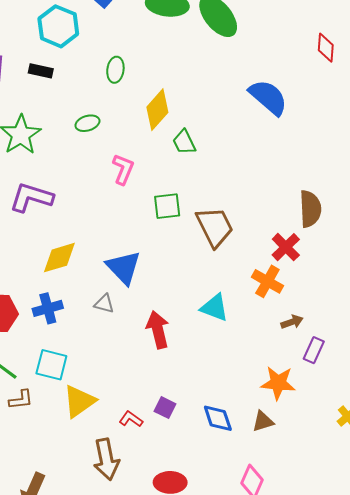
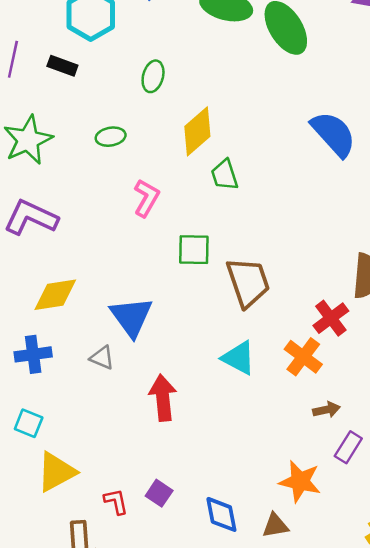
cyan triangle: (215, 308) -> (239, 358), moved
cyan square: (51, 365) -> (29, 423), size x0.7
red L-shape: (131, 419) -> (116, 502), turned 35

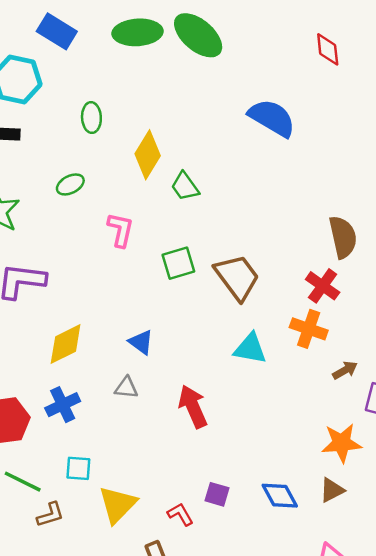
blue triangle: (131, 317) -> (141, 342), size x0.6

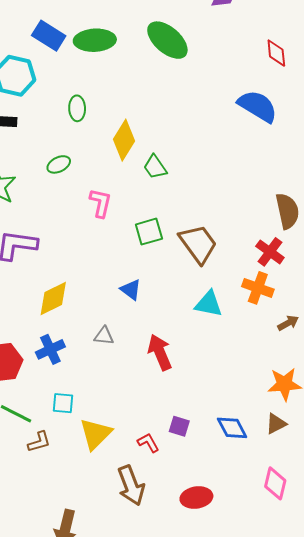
green ellipse: (138, 32) -> (95, 40), moved
blue semicircle: (272, 118) -> (258, 106), moved
blue triangle: (141, 342) -> (131, 290), moved

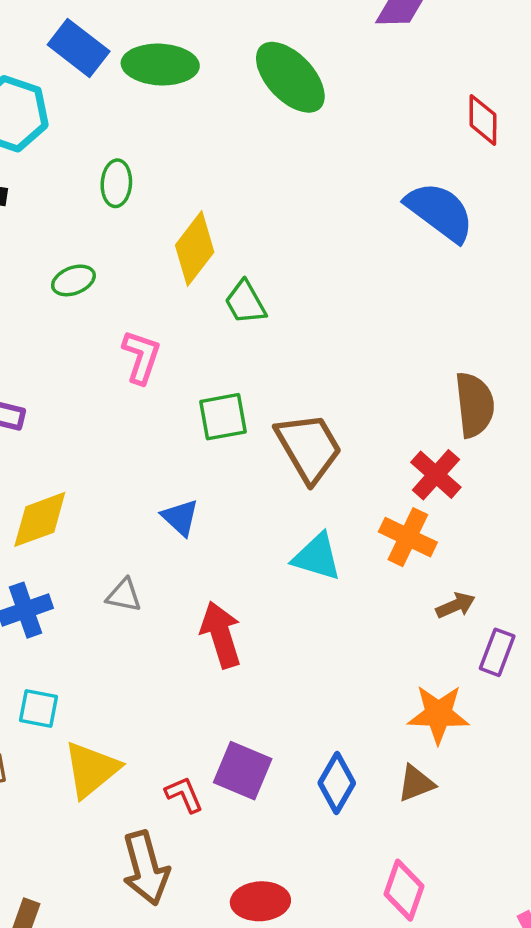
purple square: (179, 426) -> (243, 771), size x1.5
blue diamond: (232, 428) -> (337, 783), turned 52

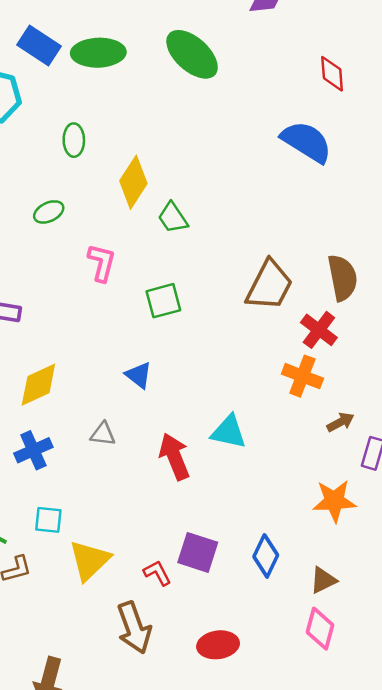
brown trapezoid: (309, 447) -> (269, 285), moved, turned 62
cyan triangle: (317, 557) -> (229, 432), moved
brown triangle: (416, 783) -> (323, 580), moved

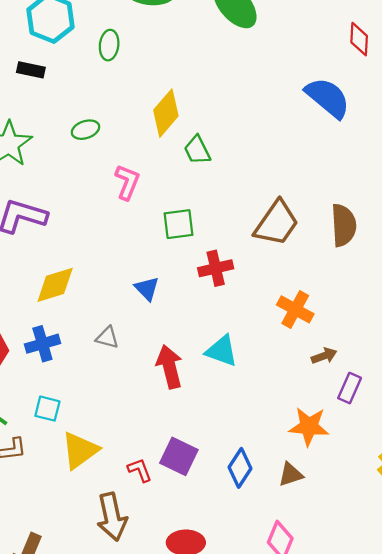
green ellipse: (74, 140) -> (109, 45), moved
red cross: (319, 330) -> (216, 268), moved, turned 32
brown triangle: (323, 580) -> (291, 474), moved

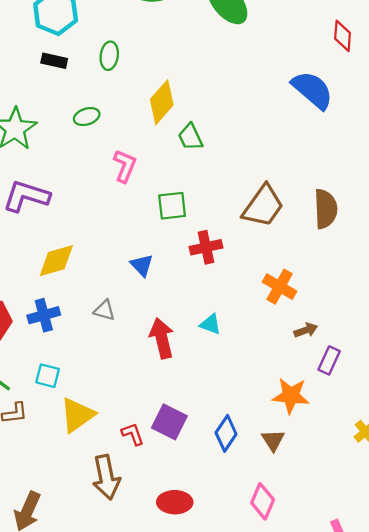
green ellipse: (109, 45) -> (109, 56), moved
black rectangle: (31, 70) -> (54, 61), moved
cyan triangle: (222, 351) -> (210, 324), size x0.7
brown triangle: (291, 474) -> (273, 440), turned -45

